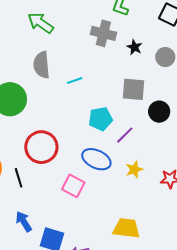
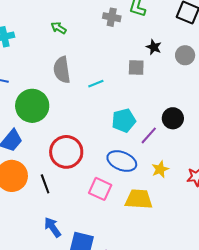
green arrow: (41, 23) -> (59, 28), size x0.6
gray cross: (103, 33) -> (112, 17), moved, size x0.7
gray square: (134, 89) -> (136, 67), moved, size x0.7
black circle: (159, 112) -> (173, 118), moved
yellow trapezoid: (126, 228) -> (139, 199), moved

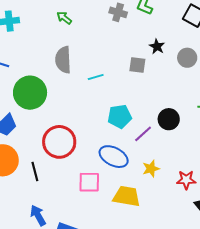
pink square: (100, 189) -> (89, 182), turned -30

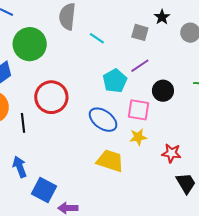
cyan line: (96, 77) -> (97, 38), turned 42
cyan pentagon: (120, 116) -> (115, 81), turned -30
purple line: (143, 134) -> (140, 66), moved
pink square: (89, 182) -> (138, 110), moved

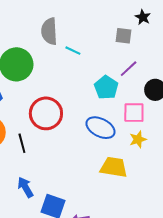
cyan line: (97, 38) -> (73, 51), moved

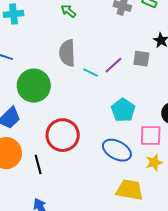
purple line: (129, 69) -> (113, 65), moved

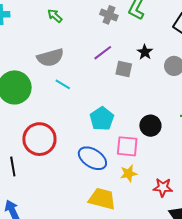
gray semicircle: (67, 53) -> (50, 58), turned -108
purple line: (113, 65) -> (103, 53), moved
cyan line: (91, 73) -> (63, 84), moved

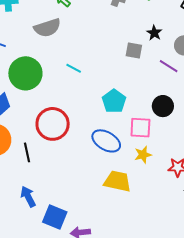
purple line: (103, 53) -> (169, 66), moved, turned 72
gray semicircle: (50, 58) -> (47, 28), moved

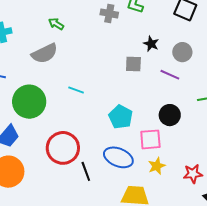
black line: (27, 152) -> (86, 171), moved

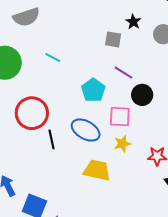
purple line: (170, 75) -> (123, 73), moved

